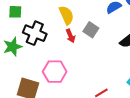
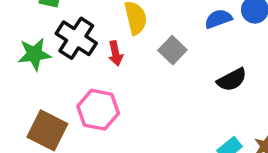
red arrow: (71, 36) -> (115, 53), moved

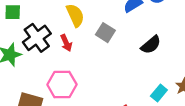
black cross: (76, 38) -> (37, 38), turned 32

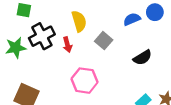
pink hexagon: (62, 84) -> (85, 81), moved

